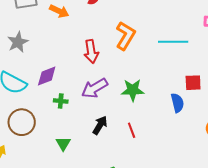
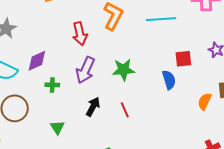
purple arrow: (95, 88) -> (85, 70), turned -32

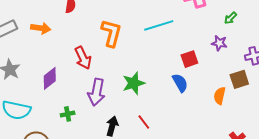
purple diamond: (37, 61) -> (50, 78), moved

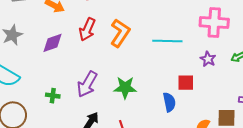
purple star: (219, 43) -> (208, 59), moved
red arrow: (83, 58) -> (87, 29), moved, turned 30
purple diamond: (50, 78) -> (53, 43), moved

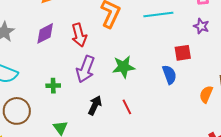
red arrow: (87, 29) -> (79, 35), moved, turned -30

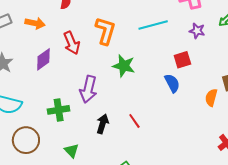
red arrow: (79, 35) -> (72, 43), moved
green star: (124, 67) -> (124, 66), moved, turned 30
green cross: (53, 86) -> (59, 110), size x1.5

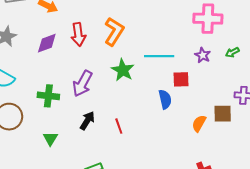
cyan line: (153, 25) -> (159, 56), moved

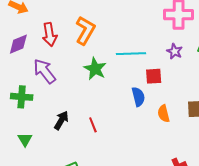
purple arrow: (82, 84) -> (45, 71), moved, turned 116
orange semicircle: (199, 123) -> (164, 114), moved, turned -42

